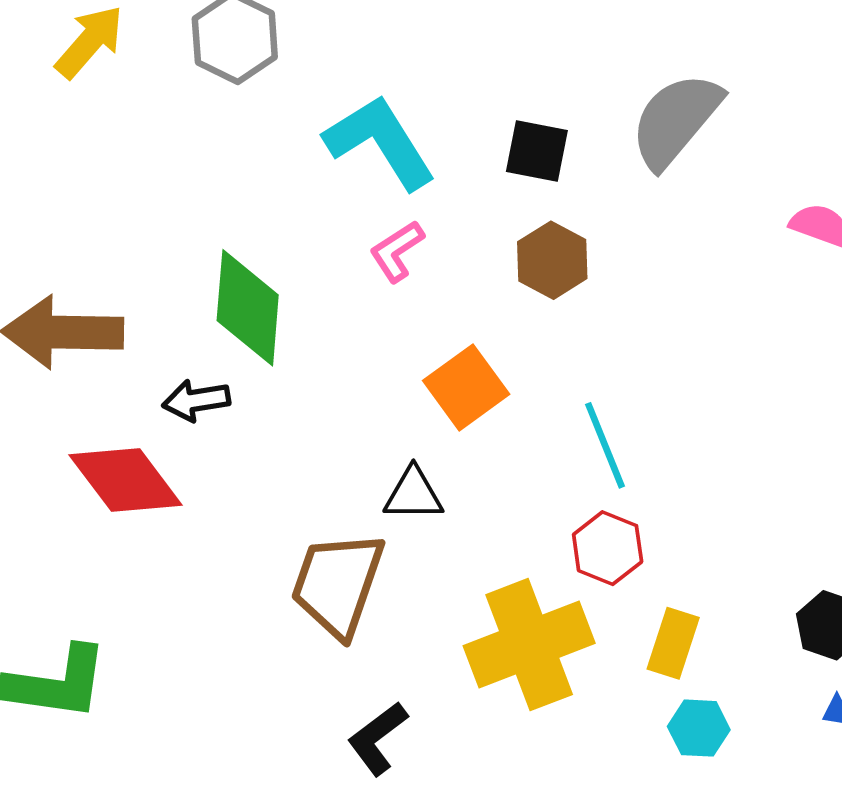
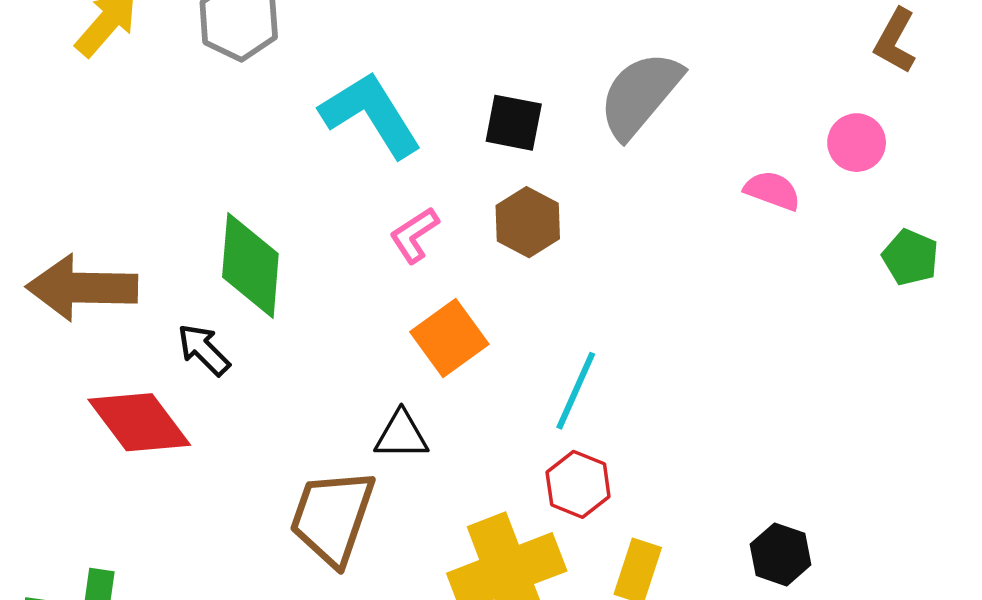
pink L-shape: (397, 251) -> (414, 235), moved
black arrow: (196, 400) -> (204, 350), turned 54
cyan line: (605, 445) -> (576, 391), turned 46

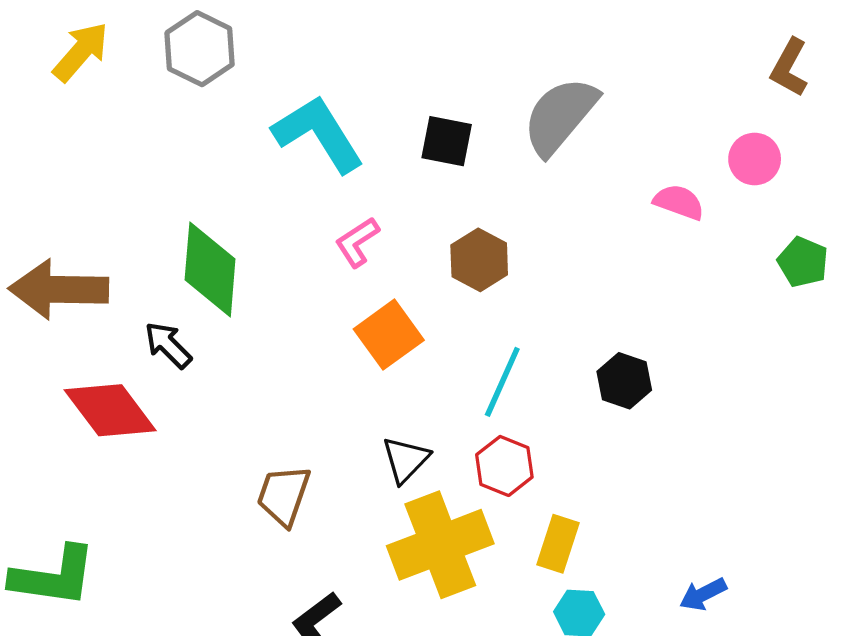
brown hexagon: (528, 222) -> (479, 260), moved
black triangle: (401, 435) -> (406, 460), moved, turned -46
brown trapezoid: (332, 517) -> (284, 495), size x0.7
black hexagon: (781, 554) -> (624, 381), moved

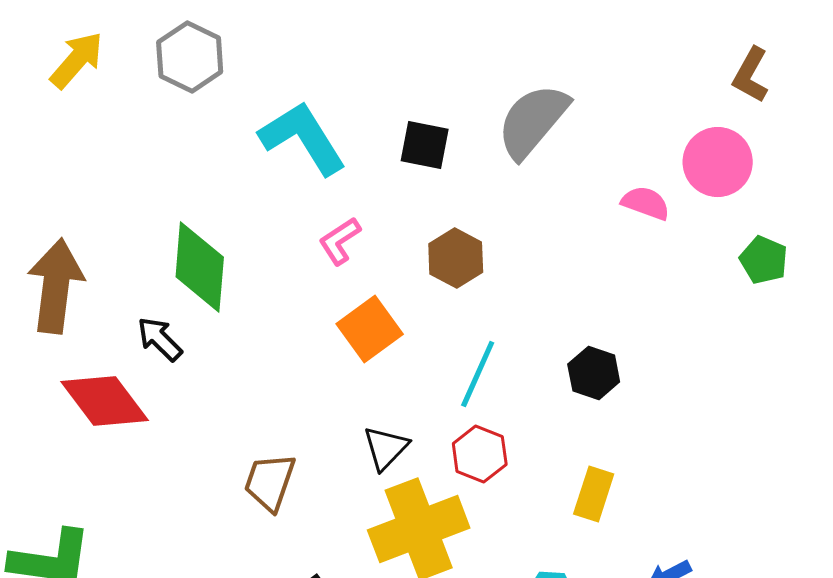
pink circle: (755, 159) -> (718, 162), size x1.4
brown arrow: (59, 289) -> (56, 286), turned 96
yellow rectangle: (558, 544) -> (594, 494), moved

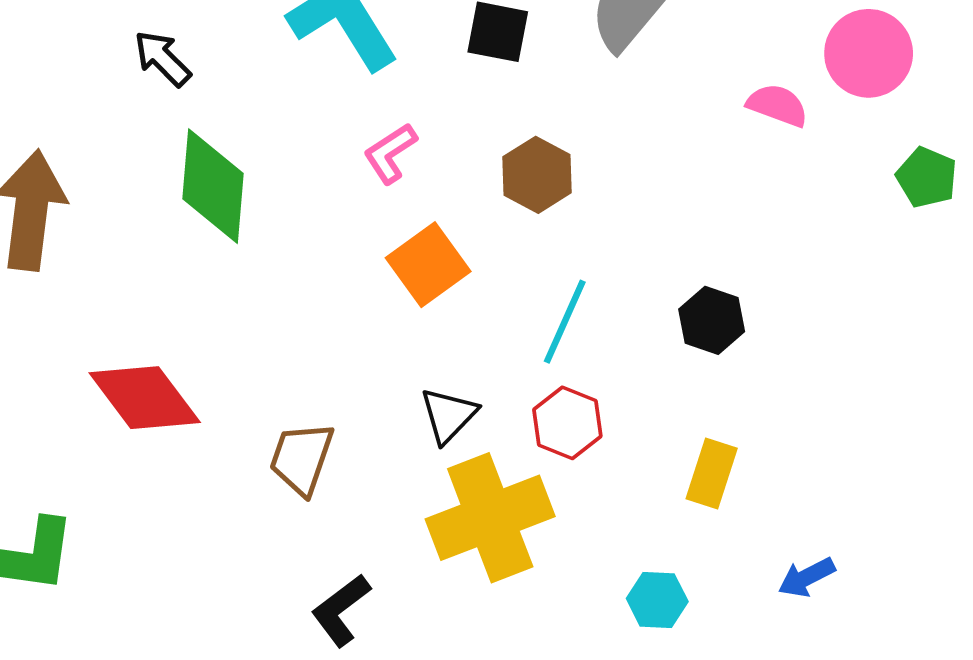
black arrow: (160, 339) -> (162, 58), moved
red diamond: (105, 401) -> (145, 398), moved

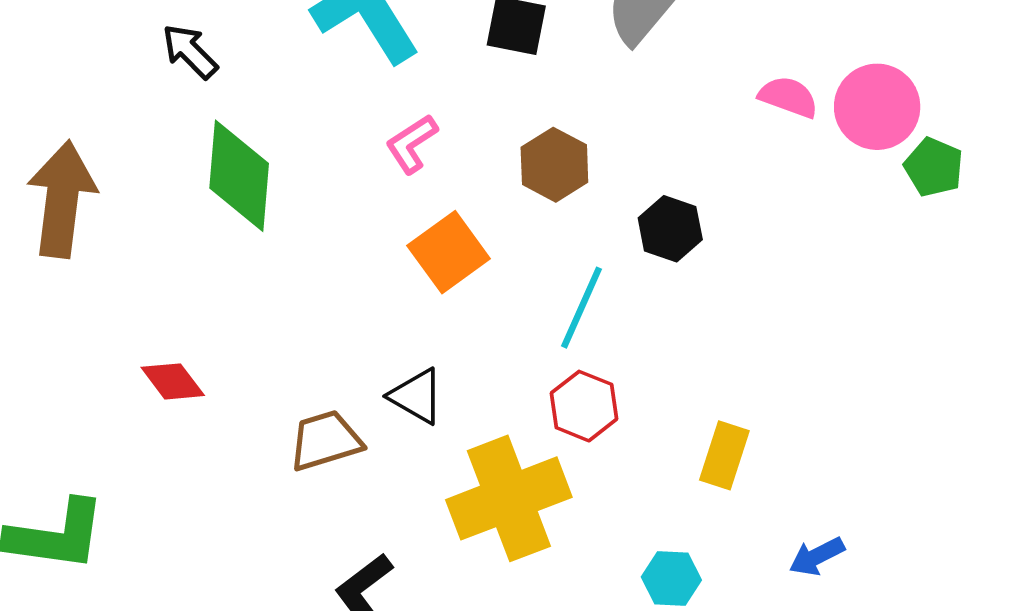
pink circle: (869, 53) -> (877, 107), moved
black hexagon: (712, 320) -> (670, 229), moved
red diamond: (145, 398) -> (173, 381), size x0.6
black triangle: (448, 415) -> (416, 396), moved, turned -44
brown trapezoid: (302, 458) -> (325, 441), turned 54

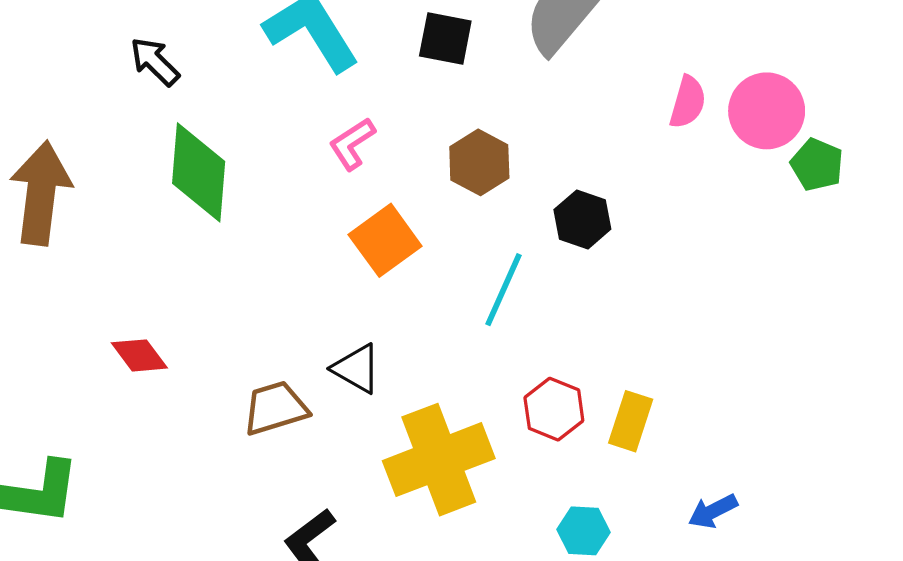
pink semicircle: (788, 97) -> (688, 102), turned 86
red hexagon: (584, 406) -> (554, 409), moved

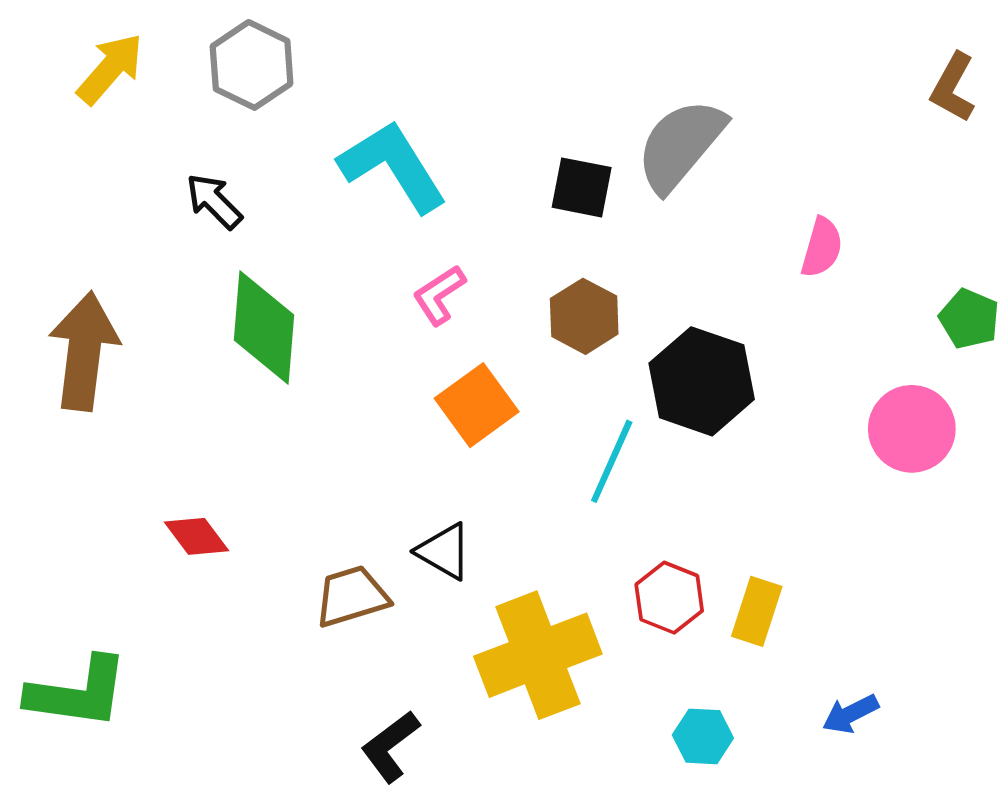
black square: (445, 39) -> (582, 187), moved
pink circle: (767, 111) -> (912, 429), moved
black hexagon: (582, 219) -> (702, 381), size x1.6

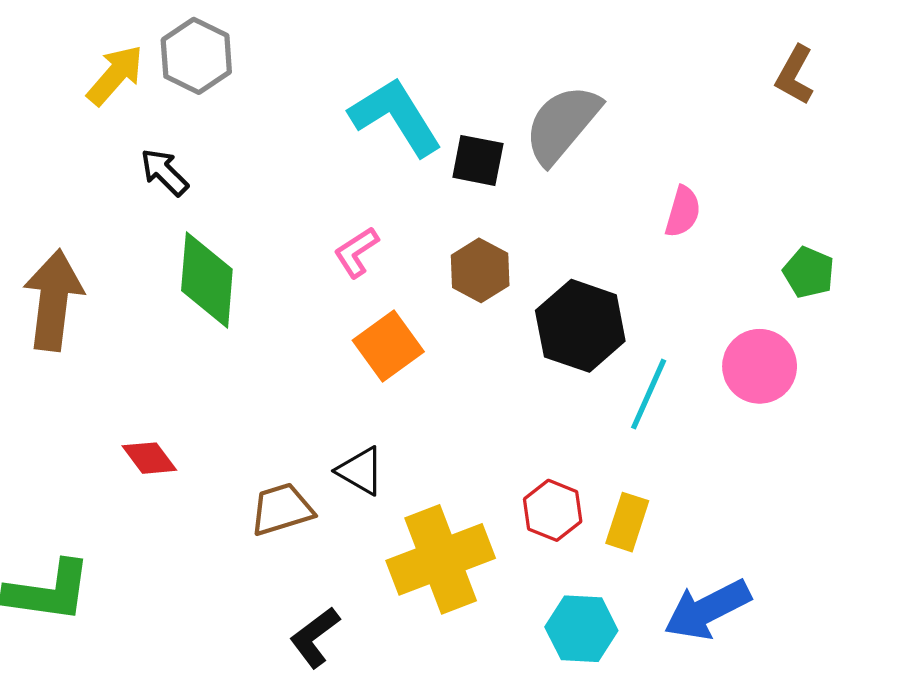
yellow arrow: (110, 69) -> (115, 75), moved
cyan L-shape: (393, 166) -> (396, 117), moved
cyan line: (612, 461) -> (649, 394), moved
blue arrow: (851, 714) -> (707, 610), size x1.8
cyan hexagon: (703, 736) -> (581, 629), size x1.4

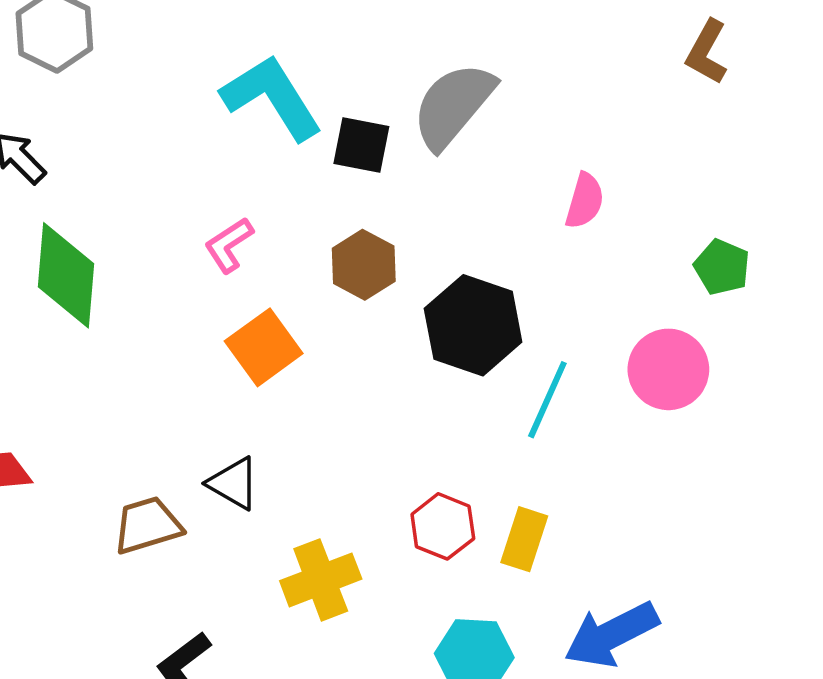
yellow cross: (441, 559) -> (321, 580), size x0.7

